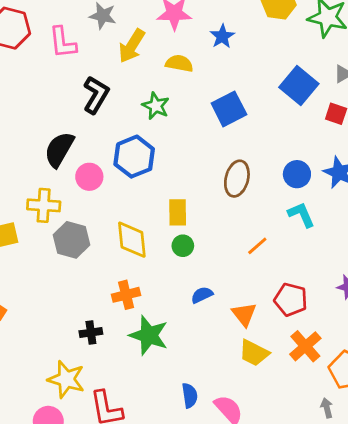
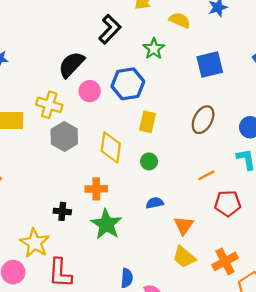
yellow rectangle: (178, 212) -> (148, 122), moved
red pentagon: (291, 300) -> (228, 203), moved, turned -30

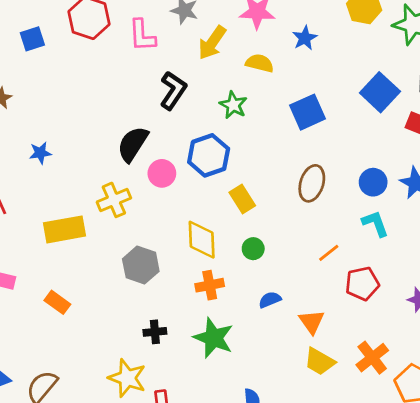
yellow cross: (49, 105) -> (114, 200), turned -30
yellow rectangle: (148, 122) -> (242, 199), turned -35
gray hexagon: (64, 136) -> (141, 265), moved
orange cross: (96, 189) -> (210, 285), moved

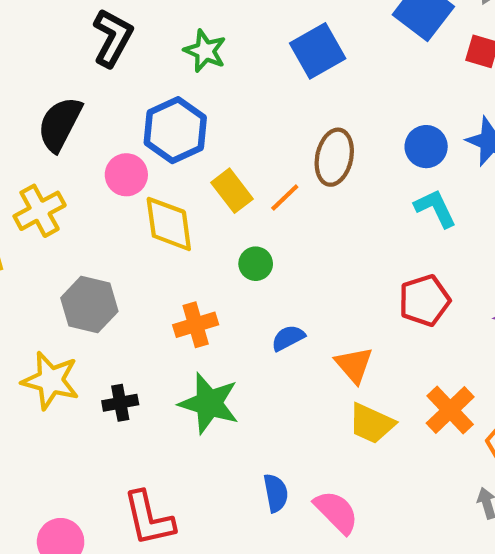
pink circle: (162, 173) -> (126, 175), moved
yellow diamond: (202, 240) -> (169, 224), moved
orange line: (329, 253) -> (285, 198), moved
yellow star: (127, 378) -> (51, 381), moved

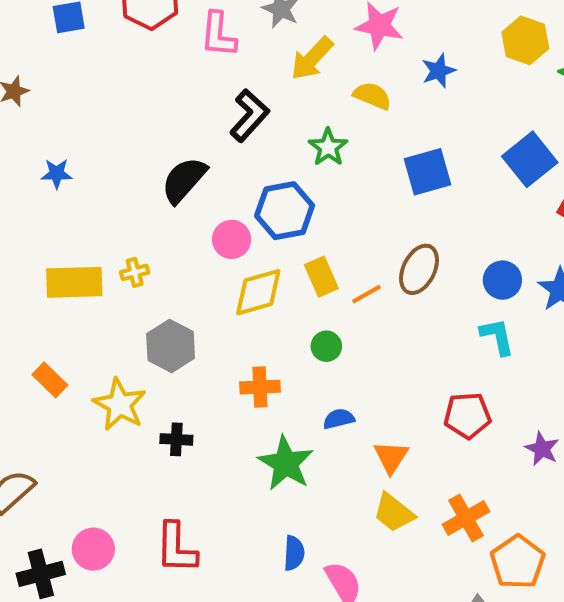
yellow cross: (40, 211) -> (135, 272), moved, size x0.6
yellow diamond: (169, 224) -> (258, 292), turned 68
green star: (209, 403) -> (286, 463), moved

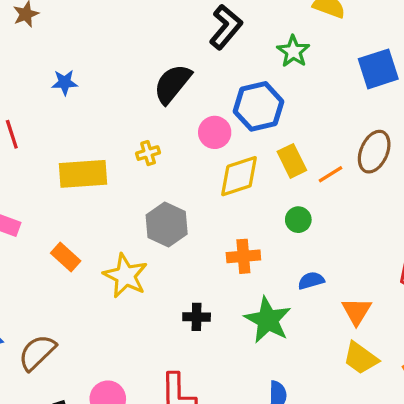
yellow cross: (135, 272) -> (148, 153), moved
black cross: (176, 439) -> (197, 317), moved

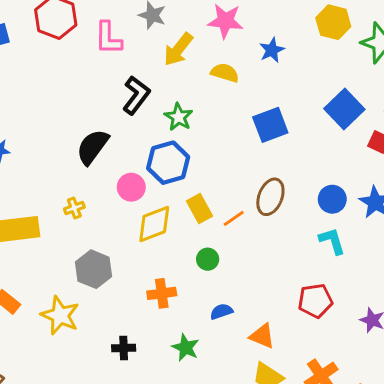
green star: (293, 51) -> (179, 117), moved
orange triangle: (357, 311) -> (262, 336), turned -36
green star: (268, 320) -> (186, 348), size x0.7

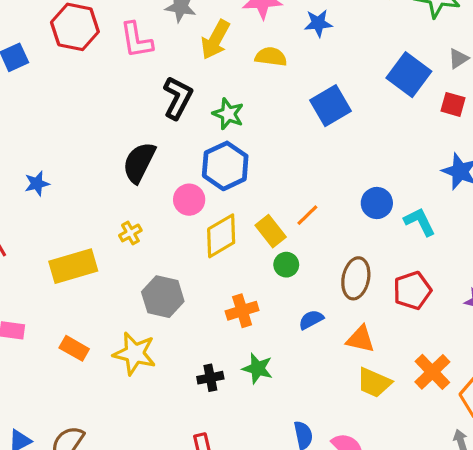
blue star: (272, 50) -> (318, 23), turned 30
brown ellipse: (270, 197) -> (356, 278), moved
blue circle: (332, 199) -> (377, 203), moved
yellow rectangle: (199, 208) -> (271, 231), moved
green star: (186, 348) -> (258, 368), moved

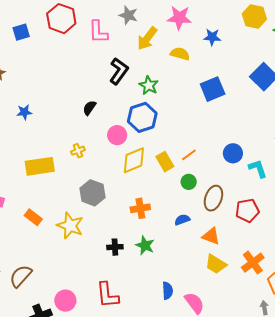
black semicircle: (139, 162) -> (89, 108), size x0.6
green circle: (286, 265) -> (189, 182), moved

